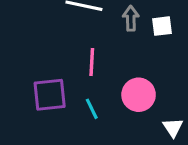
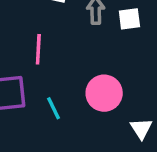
pink line: (92, 62) -> (38, 49), moved

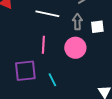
pink circle: (104, 93) -> (75, 48), moved

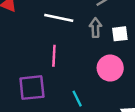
pink circle: (75, 48) -> (110, 68), moved
cyan line: (52, 80) -> (77, 99), moved

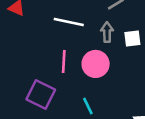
pink circle: (110, 68) -> (96, 64), moved
purple square: (32, 88) -> (41, 95), turned 32

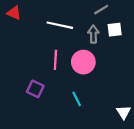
white square: (132, 38) -> (115, 30), moved
purple square: (41, 95) -> (35, 89), size x0.7

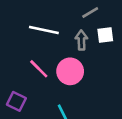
pink line: (55, 60) -> (39, 69), turned -48

